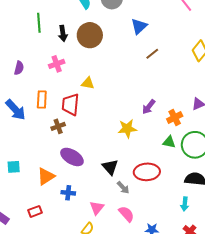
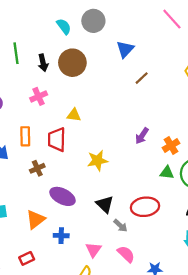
brown cross: (58, 126) -> (37, 168), moved
yellow star: (127, 129) -> (97, 161), moved

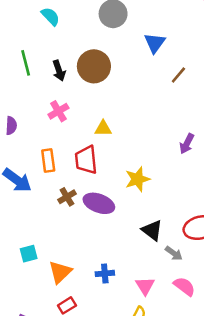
cyan semicircle: (64, 26) -> (50, 16), moved
purple ellipse: (63, 196) -> (99, 203), moved
orange triangle: (36, 219) -> (60, 272), moved

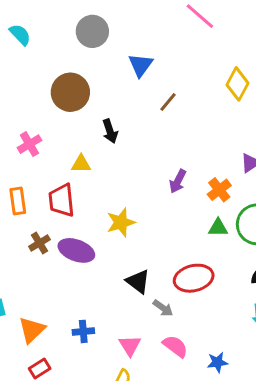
black arrow: (59, 71) -> (110, 131), moved

